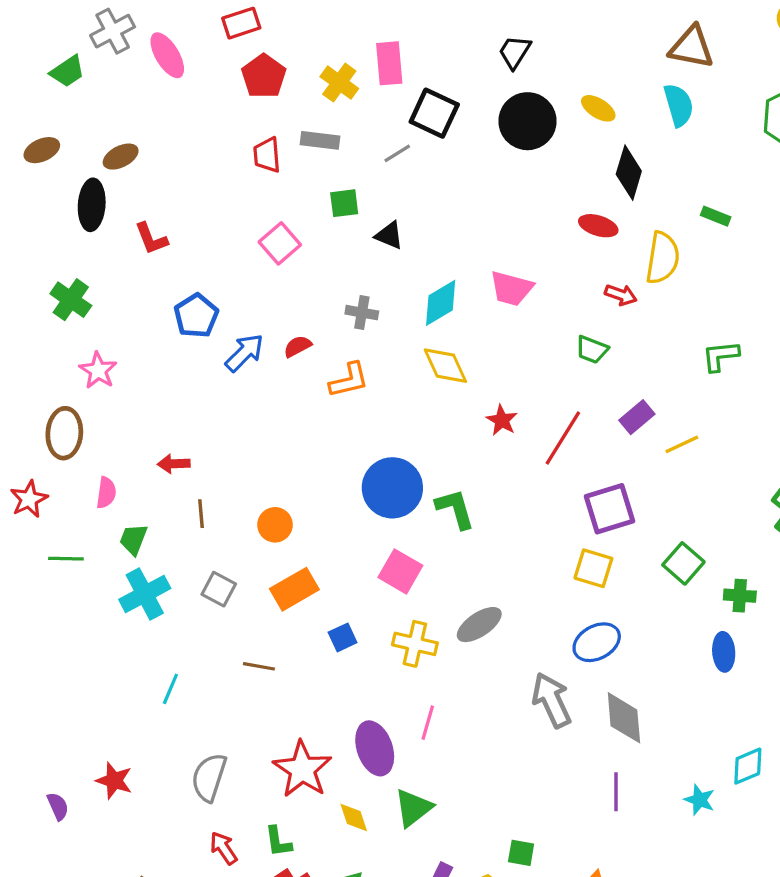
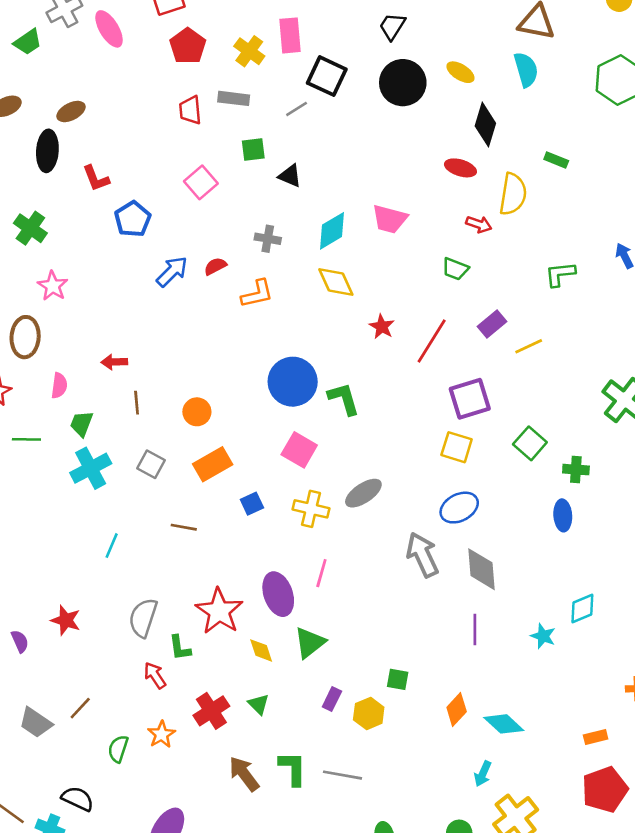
blue pentagon: (196, 316) -> (133, 219), moved
green L-shape: (278, 842) -> (180, 648), moved

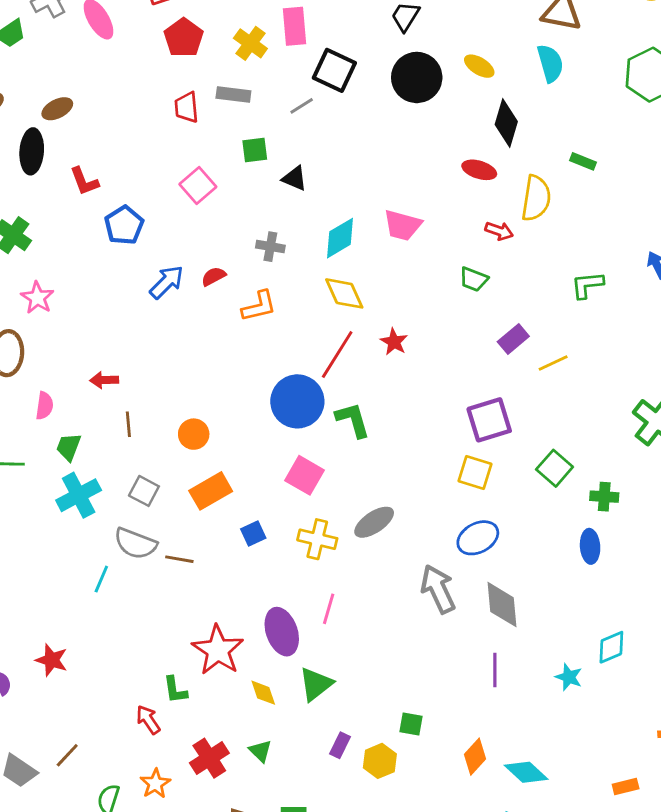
red line: (432, 341) -> (337, 355), moved
gray semicircle: (143, 618) -> (135, 544), moved, turned -87

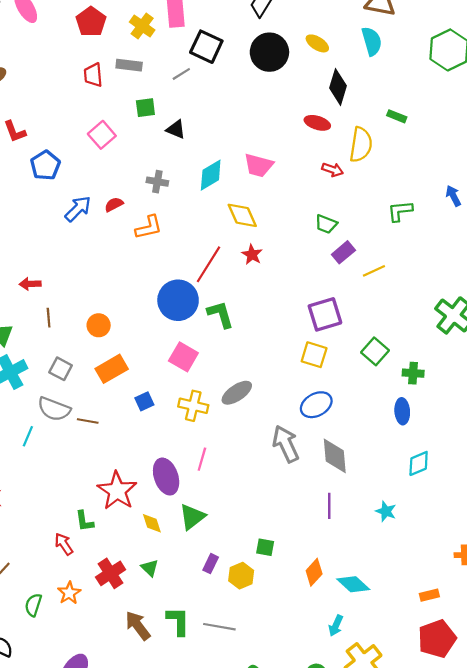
green trapezoid: (474, 279) -> (326, 224), moved
yellow diamond: (344, 293) -> (242, 215), moved
cyan diamond: (611, 647) -> (419, 463), moved

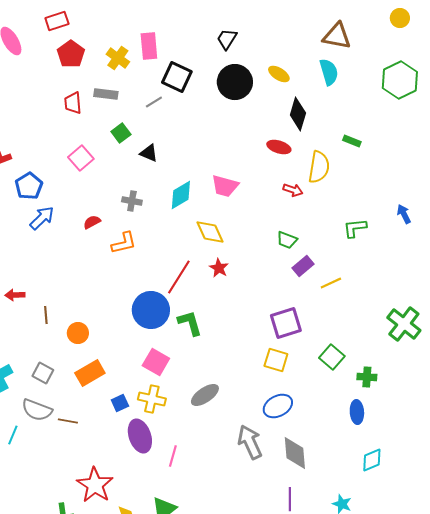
green square: (145, 108) -> (121, 133), turned -30
blue arrow: (78, 209) -> (42, 218), moved
brown line: (49, 318) -> (46, 315), moved
yellow cross: (193, 406) -> (152, 399), moved
purple ellipse: (166, 477) -> (140, 436), moved

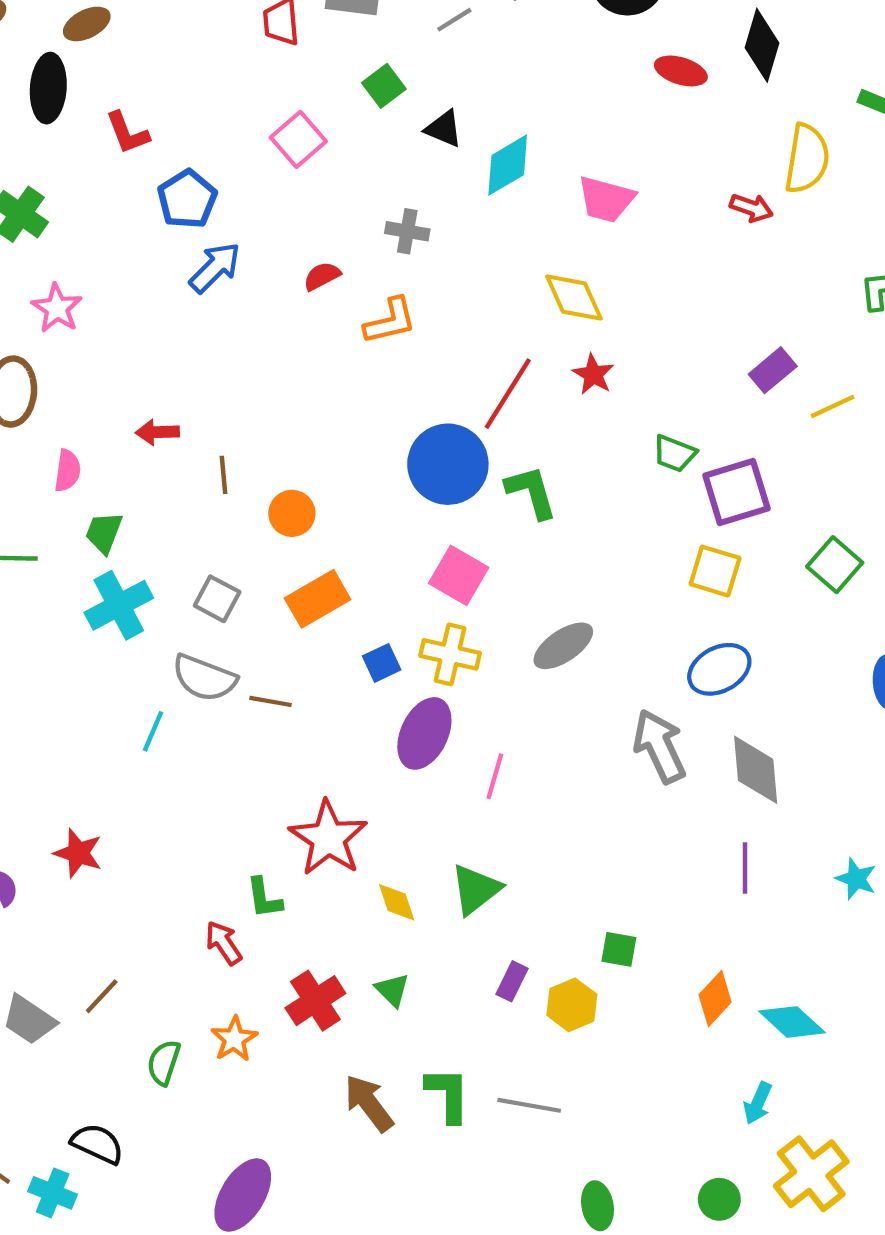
red ellipse: (279, 147) -> (681, 71), moved
cyan diamond: (181, 195) -> (508, 165), moved
green trapezoid: (287, 240) -> (674, 454), moved
purple ellipse: (140, 436) -> (424, 733), turned 44

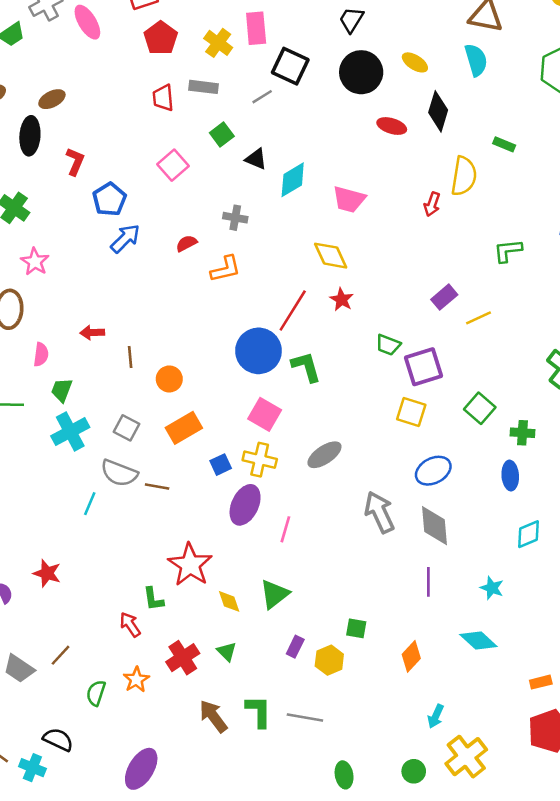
red L-shape: (127, 133) -> (75, 161), turned -136
red arrow: (751, 208) -> (432, 204), turned 90
blue ellipse: (719, 669) -> (433, 471), moved
cyan diamond: (792, 1022) -> (478, 641), moved

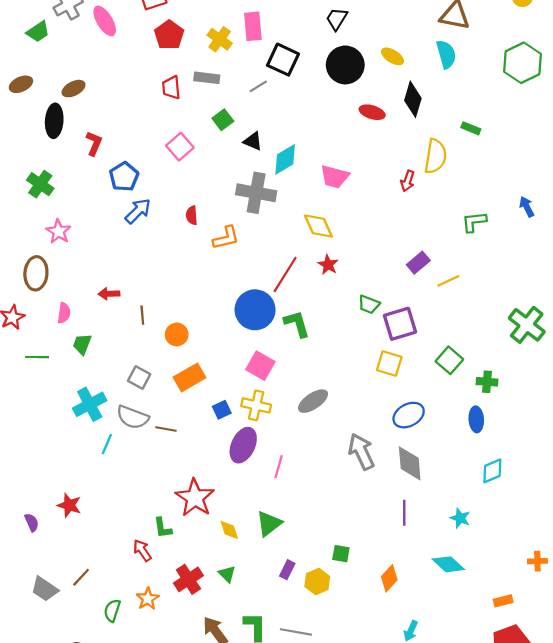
gray cross: (235, 218) -> (256, 193), moved, size x1.8
red semicircle: (186, 243) -> (192, 215), turned -66
cyan cross: (70, 432) -> (90, 404), moved

